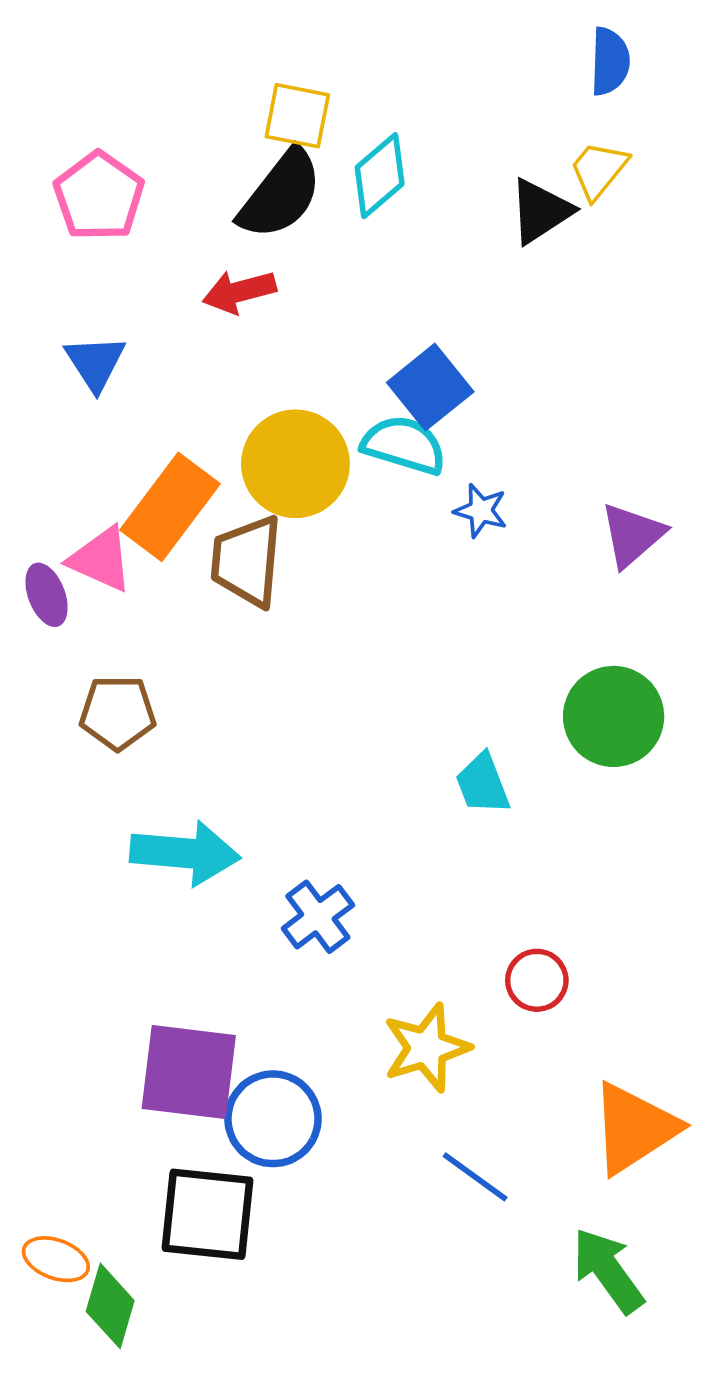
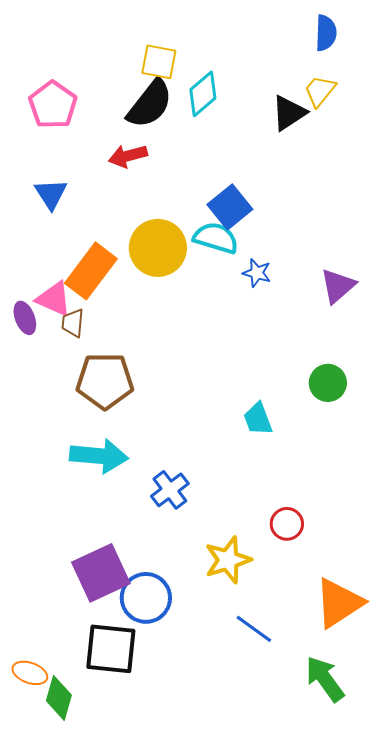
brown trapezoid: (247, 561) -> (73, 323), moved, size x0.6
brown pentagon: (118, 713) -> (105, 381), moved, size x1.4
green circle: (614, 716) -> (328, 383), size x0.7
purple square: (189, 1072) -> (101, 573), turned -32

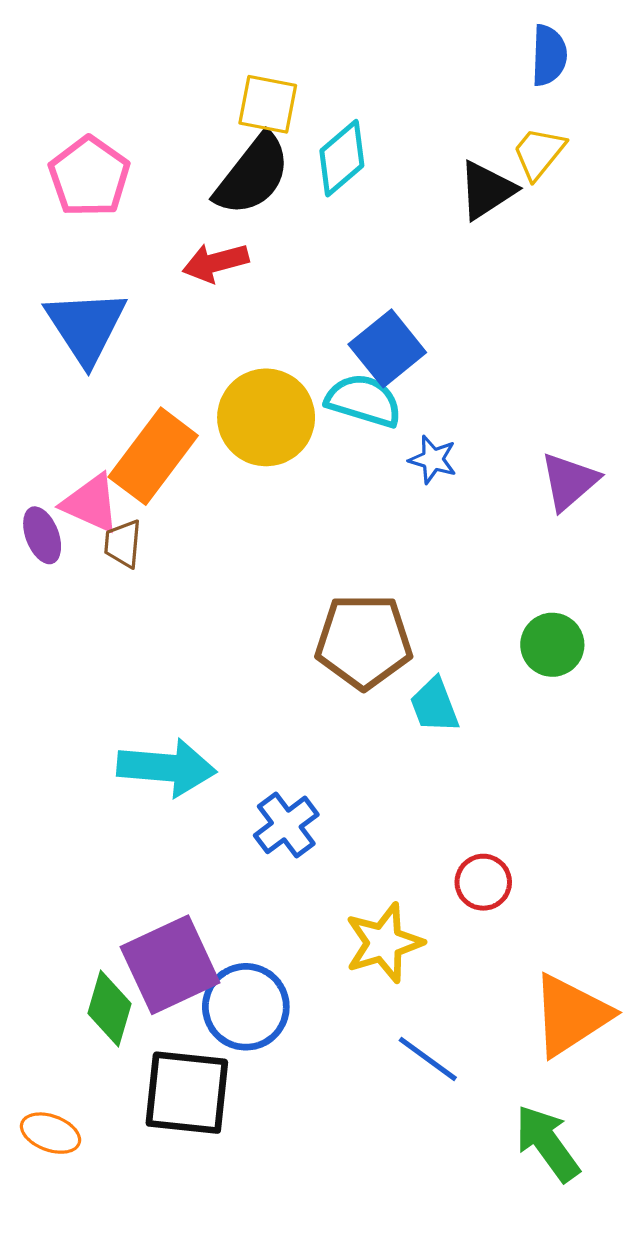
blue triangle: (51, 194) -> (86, 326), size x1.5
brown pentagon: (105, 381) -> (364, 641), moved
green diamond: (59, 698) -> (109, 1008), moved

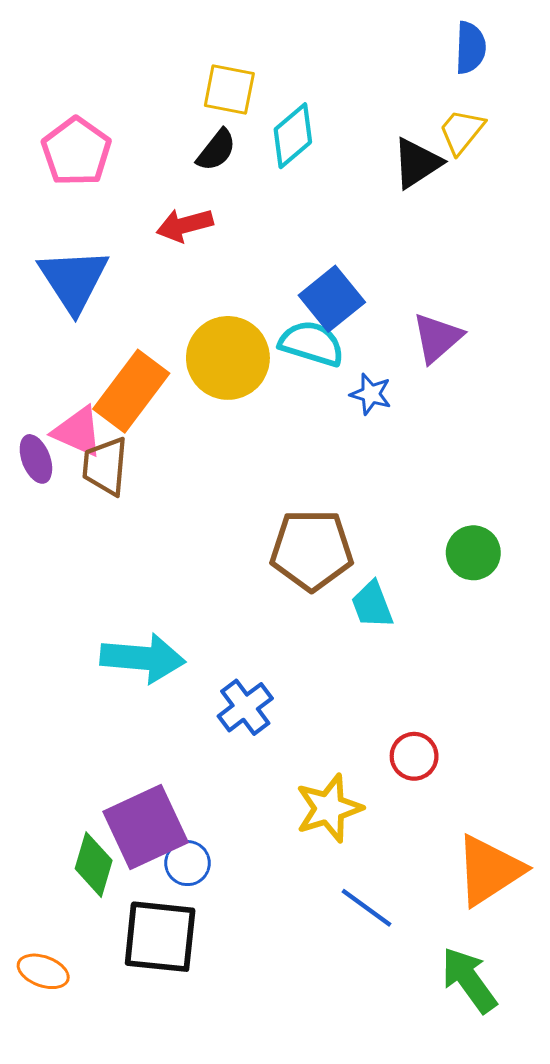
black semicircle: (253, 175) -> (216, 150), size x0.6
purple triangle: (569, 481) -> (437, 338), moved
brown trapezoid: (123, 544) -> (105, 466), size x1.4
blue circle: (246, 1007) -> (187, 863), moved, size x0.6

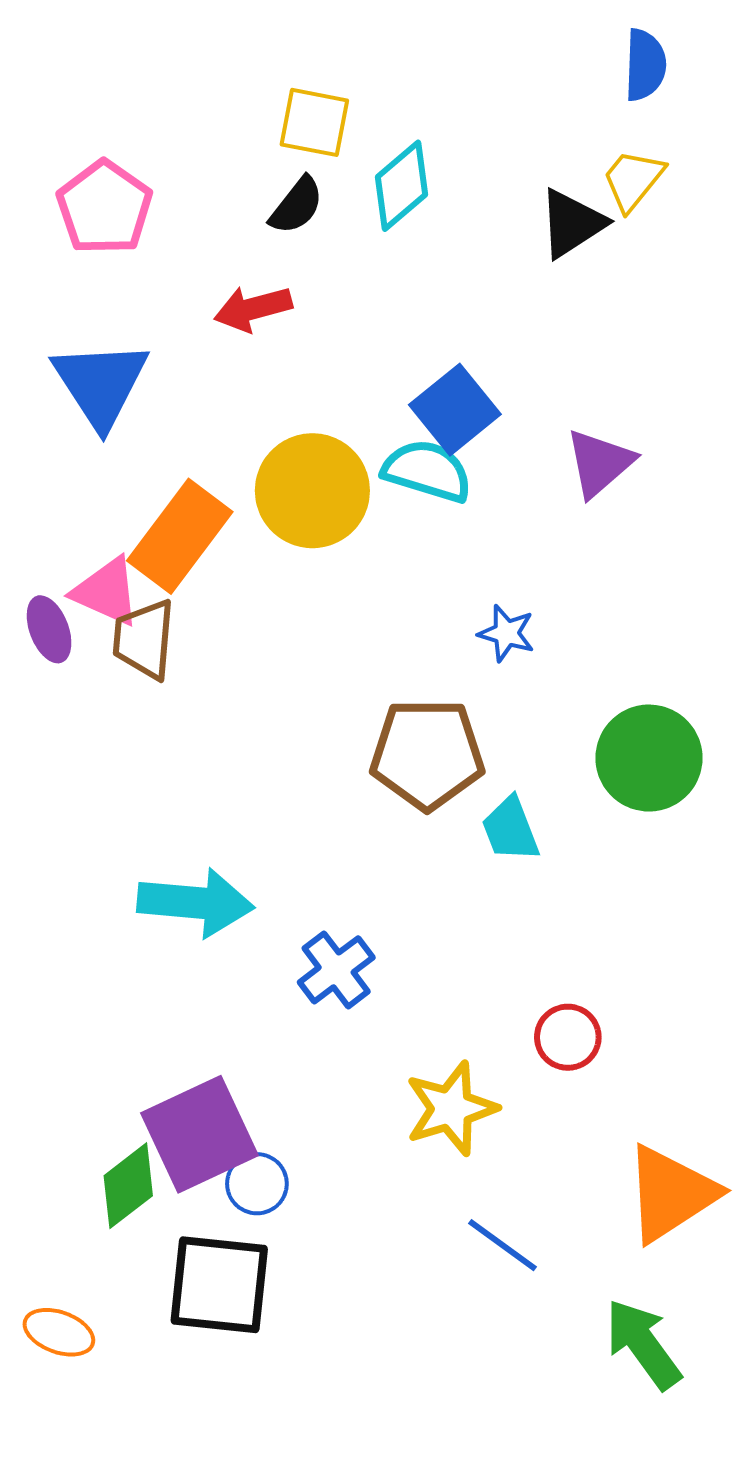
blue star: (371, 394) -> (506, 633), moved
green circle: (473, 553) -> (649, 758), size x1.4
green diamond: (94, 865) -> (128, 1186), turned 36

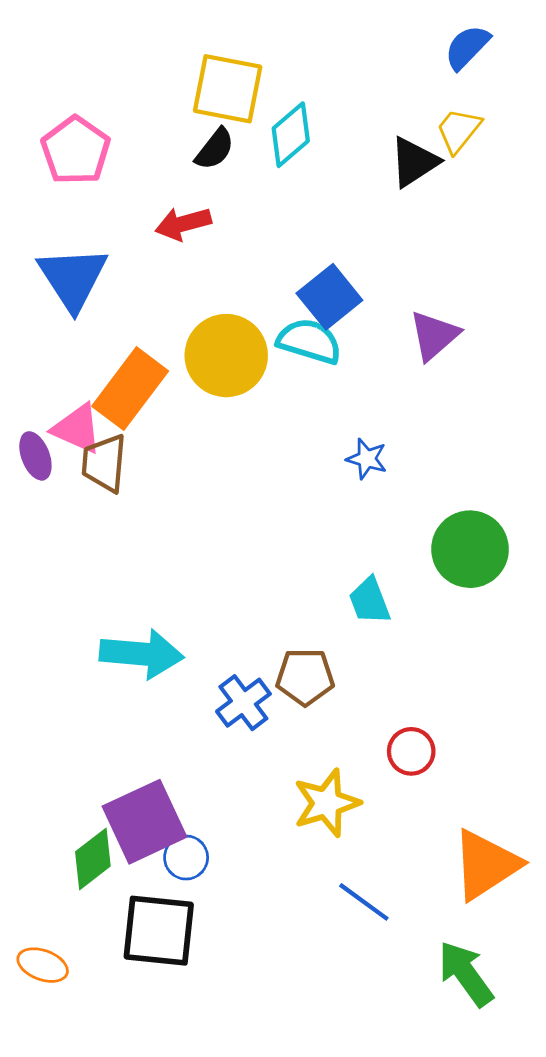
blue semicircle: (645, 65) -> (467, 47), turned -138
yellow square: (314, 122) -> (228, 89), size x1.4
brown pentagon: (427, 754) -> (305, 677), moved, size x0.7

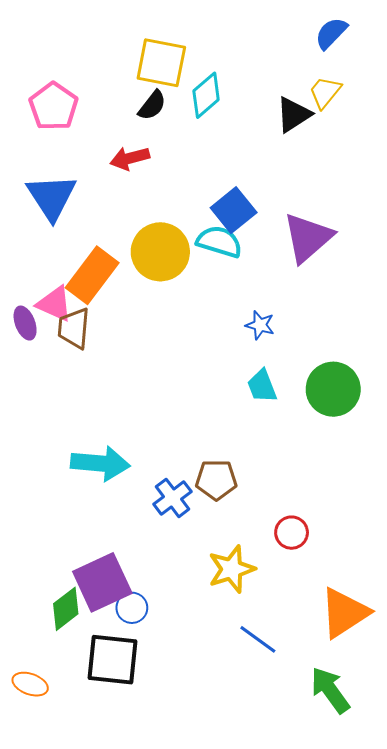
purple triangle: (434, 335) -> (308, 238), size x1.4
cyan trapezoid: (370, 601) -> (262, 386), moved

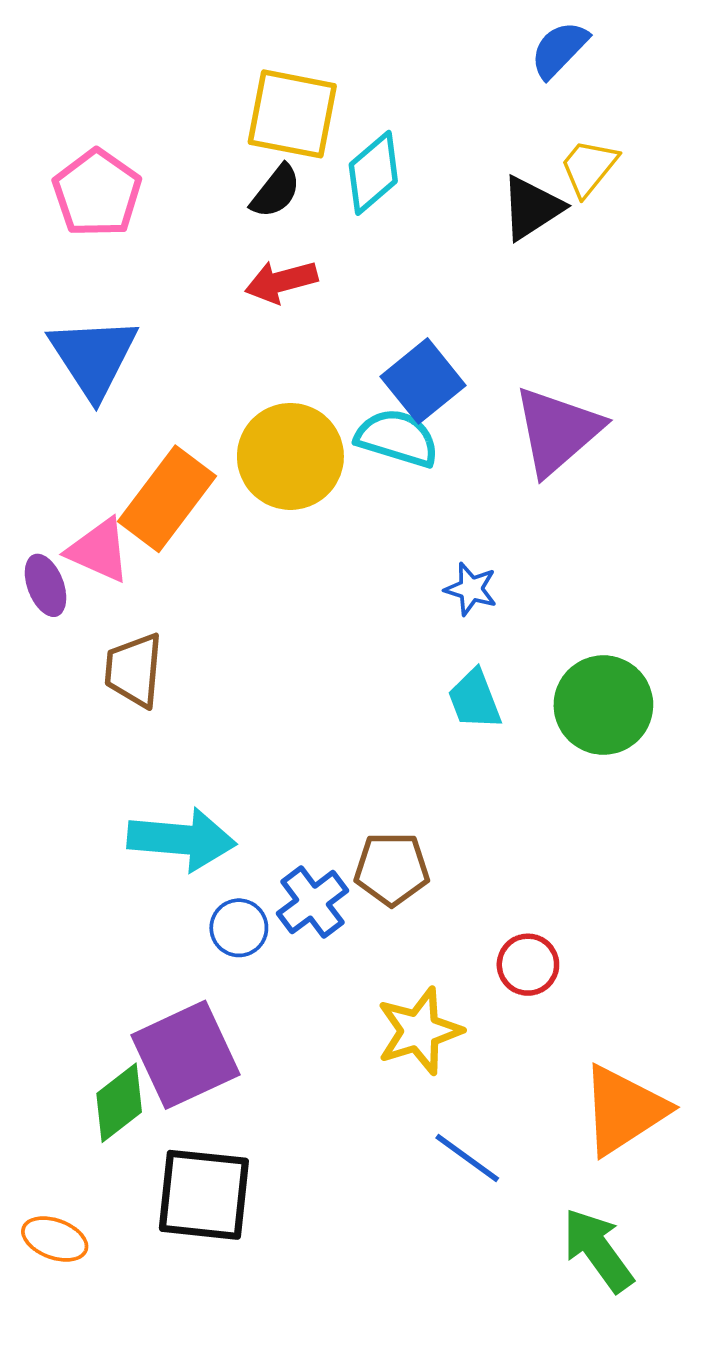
blue semicircle: (331, 33) -> (559, 50), moved
red arrow: (130, 158) -> (281, 282), moved
brown trapezoid: (74, 328) -> (134, 670), moved
blue circle: (132, 608) -> (239, 928), moved

